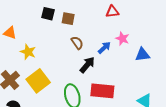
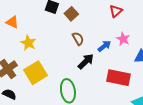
red triangle: (112, 12) -> (116, 11), turned -40
brown square: (68, 19) -> (71, 14), turned 32
red rectangle: (102, 91) -> (118, 78), moved

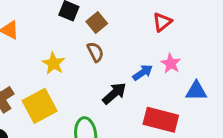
brown semicircle: (78, 39) -> (95, 52), moved
yellow star: (28, 43) -> (53, 63), moved

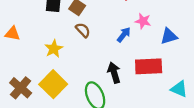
yellow star: (53, 63) -> (54, 49), turned 30
black arrow: (114, 93) -> (114, 73), moved, turned -48

